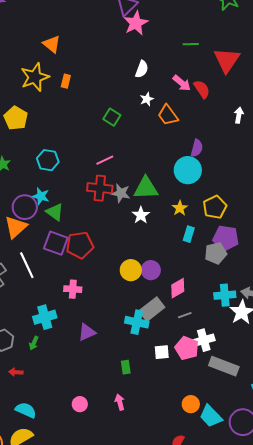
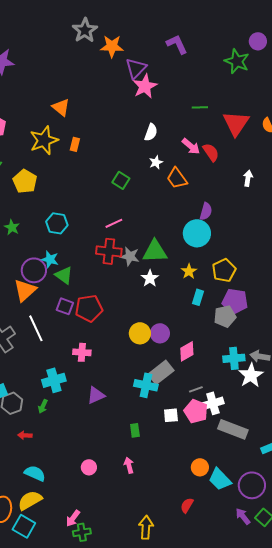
purple square: (56, 243) -> (65, 306), size x0.7
gray line: (185, 315) -> (196, 389), moved

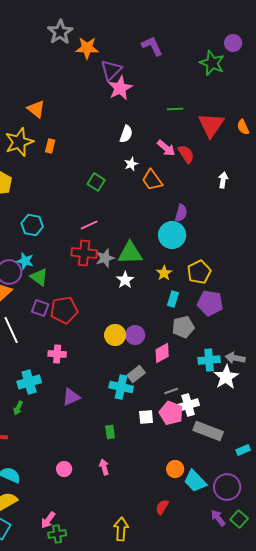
gray star: (130, 256) -> (105, 258), turned -30
gray pentagon: (225, 316) -> (183, 327), moved
gray rectangle: (161, 372) -> (136, 374), size x0.7

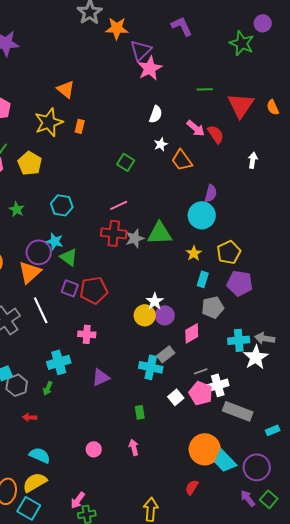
white star: (125, 280) -> (155, 301), moved
white square: (146, 417) -> (176, 397), turned -35
orange circle: (175, 469) -> (205, 449), size x1.8

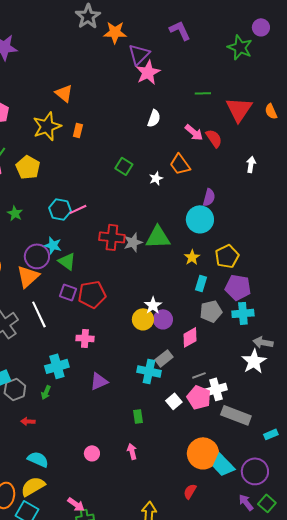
white star: (161, 144) -> (156, 178), moved
pink line: (119, 205) -> (78, 209), moved
cyan cross: (239, 340) -> (243, 313), moved
pink arrow: (78, 500) -> (76, 504), turned -90

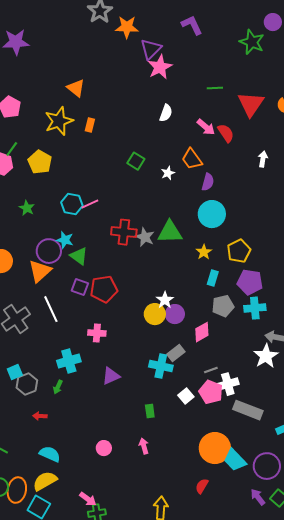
purple semicircle: (209, 197) -> (208, 182), moved
gray star: (133, 242) -> (145, 237), turned -30

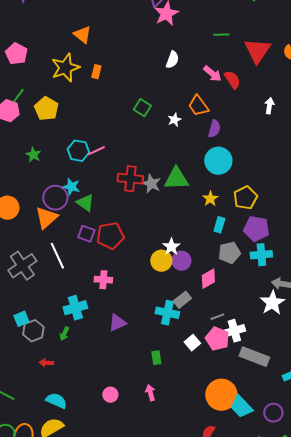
purple circle: (267, 466) -> (273, 413), size x0.7

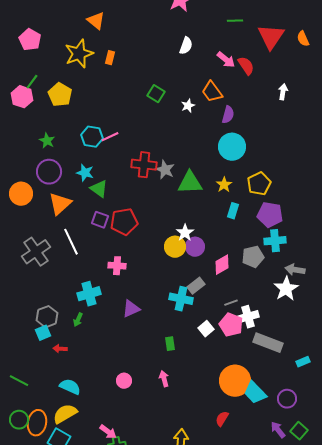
green triangle: (176, 179) -> (190, 183), moved
purple circle: (55, 198) -> (49, 172), moved
gray pentagon: (229, 253) -> (253, 257), moved
cyan square: (21, 319) -> (43, 333), moved

